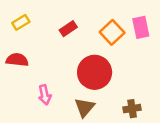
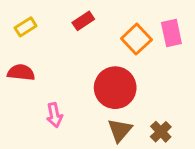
red rectangle: (68, 29) -> (83, 21), moved
brown triangle: (85, 107) -> (120, 130), moved
brown cross: (132, 109) -> (161, 132), turned -35

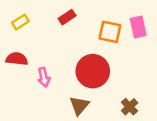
orange square: (136, 39) -> (110, 32), turned -35
pink arrow: (54, 115) -> (44, 77), moved
brown triangle: (120, 130) -> (79, 105), moved

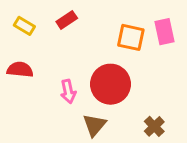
red rectangle: (67, 17) -> (67, 20), moved
yellow rectangle: (20, 22) -> (24, 26), turned 63
pink arrow: (44, 77) -> (68, 91), moved

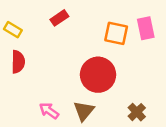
yellow rectangle: (24, 26) -> (13, 30), moved
red semicircle: (20, 70) -> (18, 62), turned 85
pink arrow: (68, 91) -> (49, 111), moved, turned 138

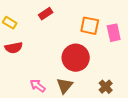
pink rectangle: (146, 28) -> (114, 33), moved
red semicircle: (18, 62) -> (14, 48), turned 78

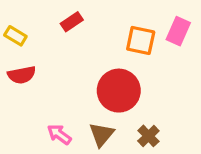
pink rectangle: (114, 33) -> (178, 31), moved, turned 36
brown cross: (106, 87) -> (148, 136), moved

